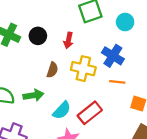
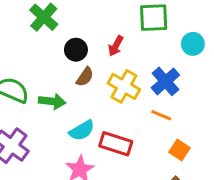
black circle: (38, 36) -> (76, 50), moved
red rectangle: (90, 113) -> (116, 144), turned 40

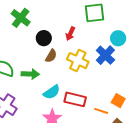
cyan circle: (193, 44) -> (118, 38), moved
orange line: (161, 115) -> (101, 111), moved

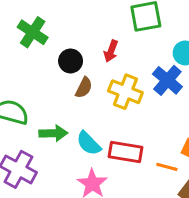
green arrow: (30, 74) -> (53, 133), moved
cyan semicircle: (52, 92) -> (89, 143), turned 84

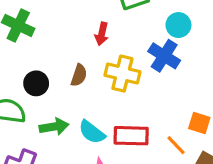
black circle: (71, 61) -> (36, 83), moved
orange line: (167, 167) -> (176, 145), turned 40

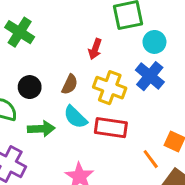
cyan circle: (178, 25) -> (154, 42), moved
cyan semicircle: (92, 132) -> (75, 117), moved
red rectangle: (131, 136) -> (111, 128), moved

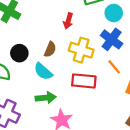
cyan semicircle: (75, 117) -> (43, 71), moved
green arrow: (41, 129) -> (46, 98), moved
orange line: (151, 159) -> (114, 67), moved

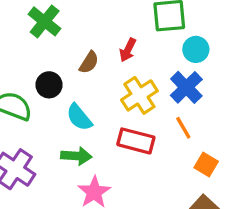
brown semicircle: (50, 49) -> (89, 62), moved
yellow cross: (81, 50) -> (139, 95), turned 30

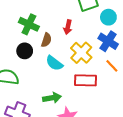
green cross: (45, 21) -> (29, 24), moved
black circle: (49, 85) -> (25, 51), moved
cyan semicircle: (79, 117) -> (54, 63), moved

